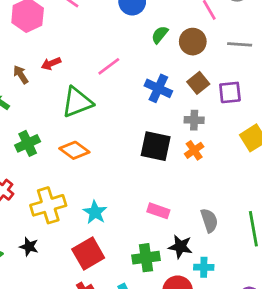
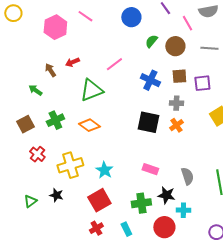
brown square: (198, 83) -> (179, 76), turned 35

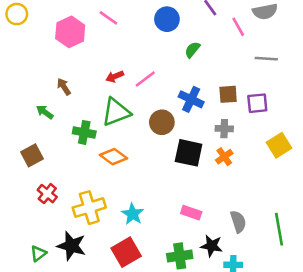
brown circle: (175, 46) -> (162, 122), moved
red arrow: (72, 62) -> (115, 76), moved
green cross: (55, 120) -> (84, 132), moved, turned 36
black star: (56, 195) -> (71, 246), size x1.6

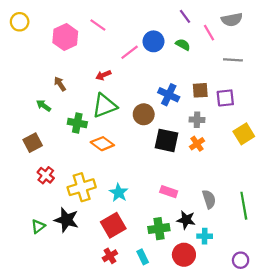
blue circle: (167, 19) -> (153, 41), moved
green semicircle: (192, 50) -> (183, 45), moved, turned 80
pink line: (145, 79) -> (130, 52), moved

